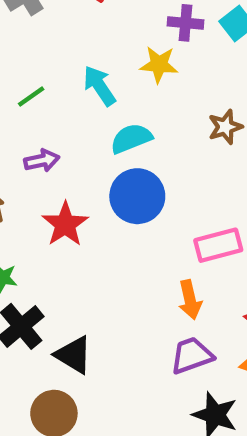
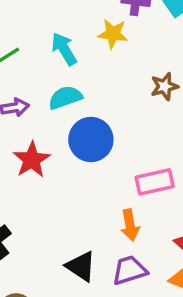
cyan semicircle: (131, 138) -> (65, 98), moved
black triangle: (74, 355) -> (81, 266), moved

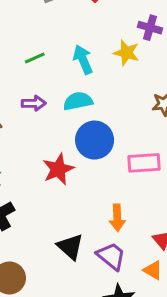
red star: (32, 160) -> (58, 169), moved
pink rectangle: (155, 182) -> (144, 163), moved
purple trapezoid: (129, 270) -> (111, 256), turned 48

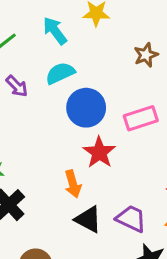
purple arrow: (34, 103) -> (17, 86), turned 60
red star: (58, 169) -> (99, 152), moved
orange arrow: (117, 218) -> (73, 184), moved

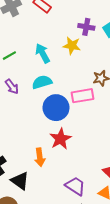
pink rectangle: (141, 118) -> (82, 96), moved
black triangle: (88, 219) -> (20, 181), moved

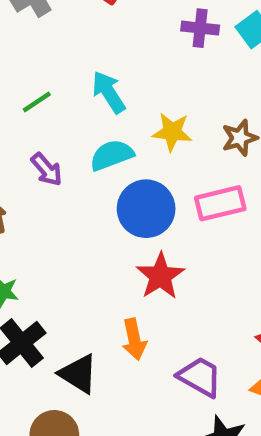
yellow star: (72, 46) -> (172, 132), moved
pink rectangle: (82, 96) -> (220, 203), moved
orange arrow: (40, 157) -> (134, 339), moved

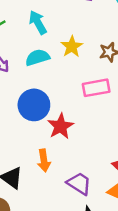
yellow star: (172, 132) -> (72, 47), turned 30
blue circle: (146, 209) -> (34, 105), moved

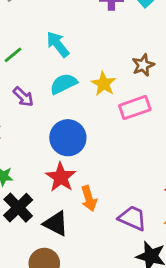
yellow star: (72, 47) -> (104, 84), moved
red star: (61, 126) -> (61, 177), moved

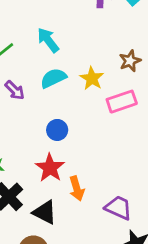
blue circle: (68, 138) -> (57, 130), size x0.6

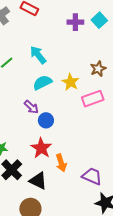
purple arrow: (15, 90) -> (31, 107), moved

